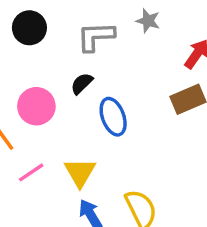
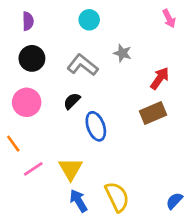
gray L-shape: (96, 36) -> (83, 65), turned 40
pink circle: (36, 106) -> (27, 102), moved

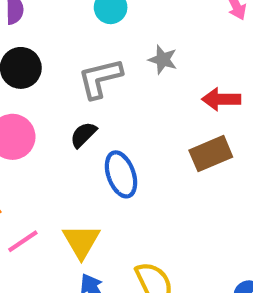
gray L-shape: (83, 65) -> (100, 78), turned -52
red arrow: (160, 78) -> (221, 99), turned -125

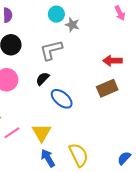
gray star: (163, 60) -> (72, 25), moved
blue ellipse: (121, 174) -> (62, 99), turned -30

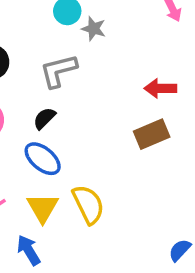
blue ellipse: (62, 99) -> (43, 159), moved
yellow semicircle: (79, 155) -> (88, 204), moved
blue arrow: (48, 158) -> (29, 250), moved

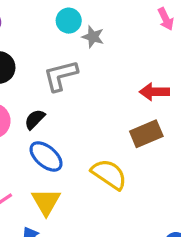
black semicircle: (44, 118) -> (35, 119), moved
yellow semicircle: (88, 204) -> (109, 174), moved, turned -30

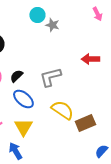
gray L-shape: (61, 76) -> (50, 77), moved
brown rectangle: (146, 134) -> (85, 123), moved

